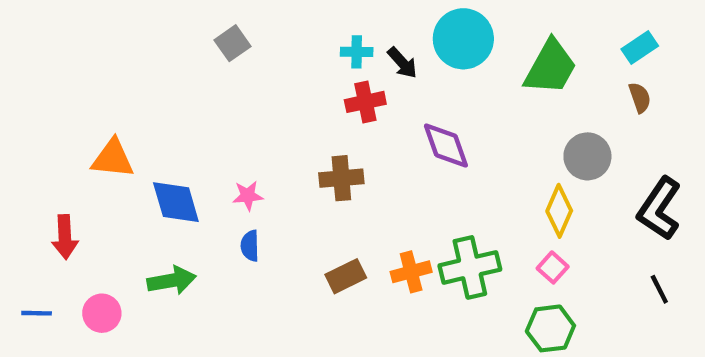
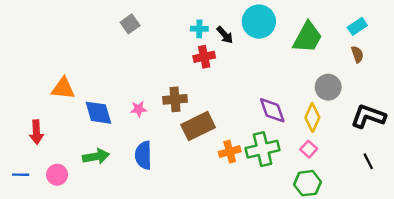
purple diamond: (446, 146) -> (272, 110), moved
brown cross: (341, 178) -> (175, 99), moved
black L-shape: (659, 209) -> (368, 116), turned 76
blue semicircle: (250, 246) -> (143, 155), moved, size x1.6
brown rectangle: (346, 276) -> (198, 126), moved, size x1.5

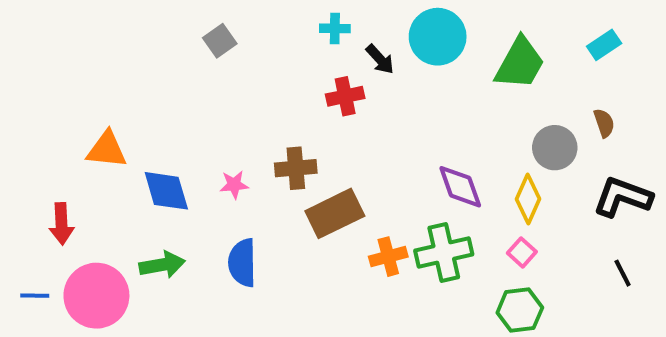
cyan cross: (199, 29) -> (335, 28), moved
brown semicircle: (357, 54) -> (604, 123), moved
pink circle: (57, 175) -> (96, 296), size x1.8

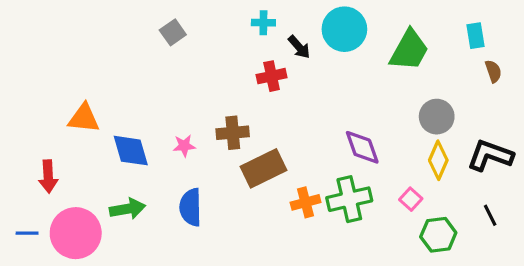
cyan rectangle: (604, 45) -> (476, 36), turned -65
brown semicircle: (604, 123) -> (493, 71), moved
yellow diamond: (528, 199) -> (438, 160), moved
green hexagon: (520, 310) -> (438, 235), moved

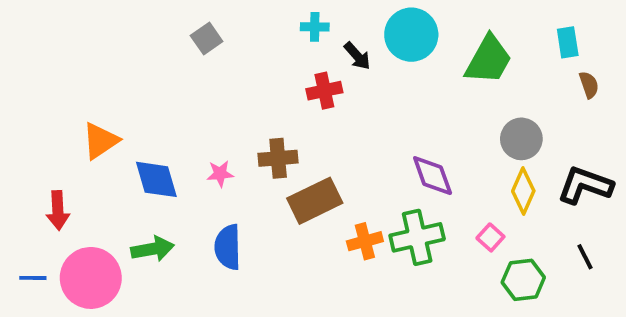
orange triangle: (84, 118) -> (100, 141), turned -40

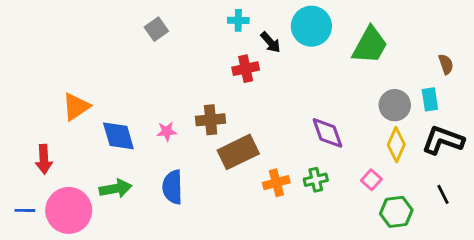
cyan rectangle: (568, 42) -> (430, 99), moved
green cross: (417, 237) -> (316, 180), size x0.6

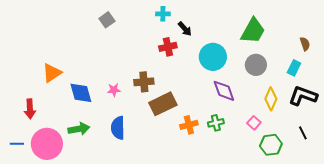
cyan circle: (311, 26) -> (213, 57), moved
cyan rectangle: (430, 99) -> (294, 68), turned 35
gray circle: (395, 105) -> (256, 65), moved

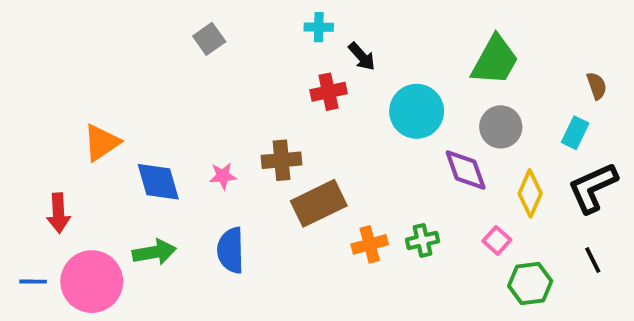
purple diamond: (224, 91) -> (466, 170), moved
black L-shape: (303, 96) -> (593, 188), turned -44

